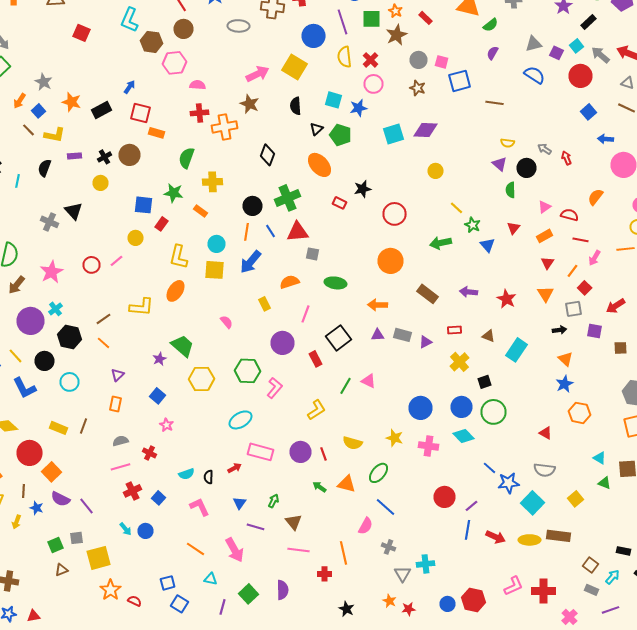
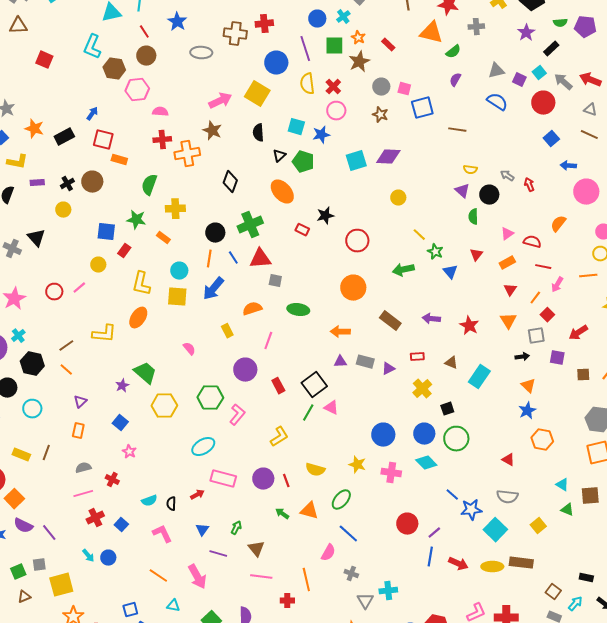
black square: (338, 338) -> (314, 385), moved

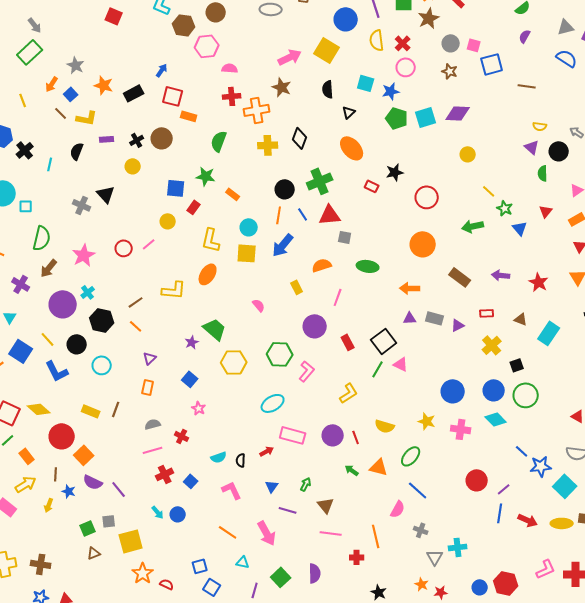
green pentagon: (303, 162) -> (397, 118), moved
yellow cross: (175, 209) -> (268, 145), moved

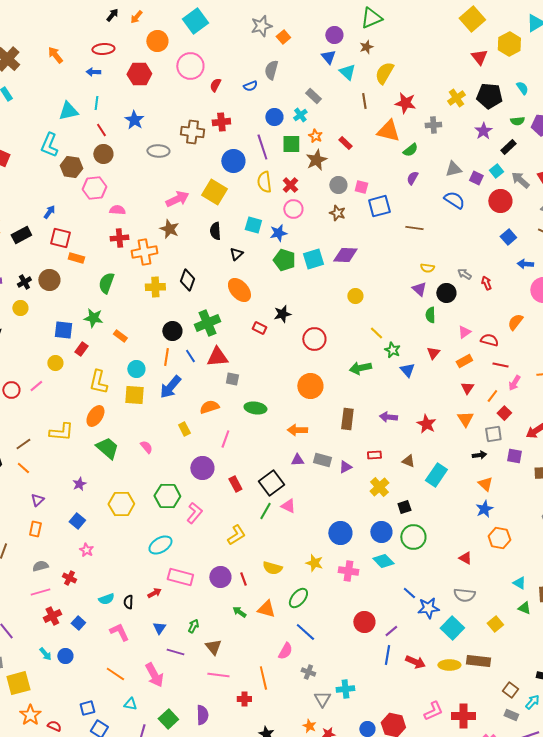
brown rectangle: (460, 277) -> (347, 419), turned 60
green trapezoid: (215, 329) -> (107, 448), moved

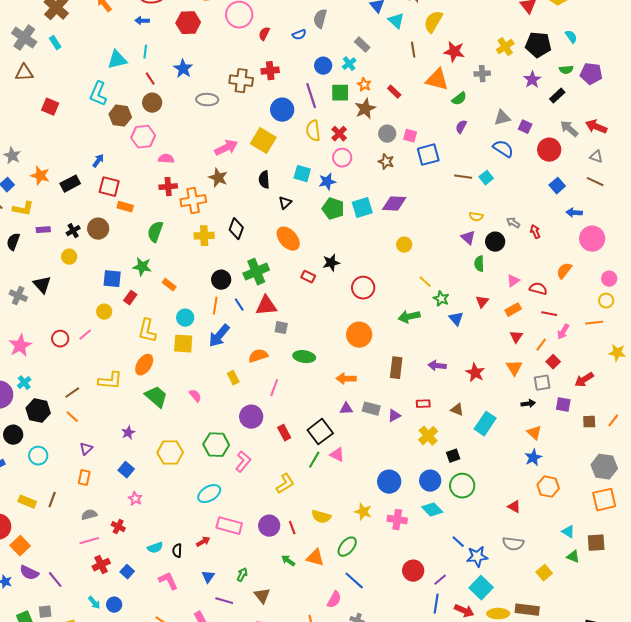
cyan square: (496, 171) -> (486, 178), moved
cyan square: (452, 628) -> (481, 588), moved

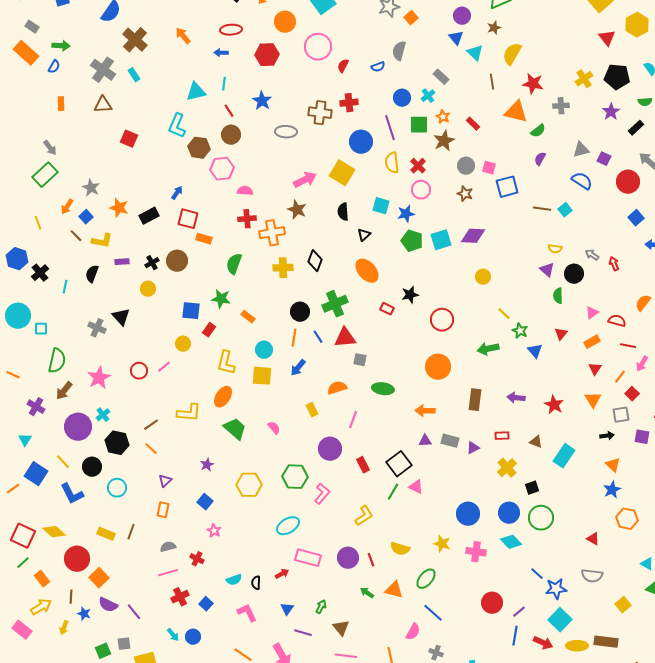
blue arrow: (219, 336) -> (298, 368), size x0.7

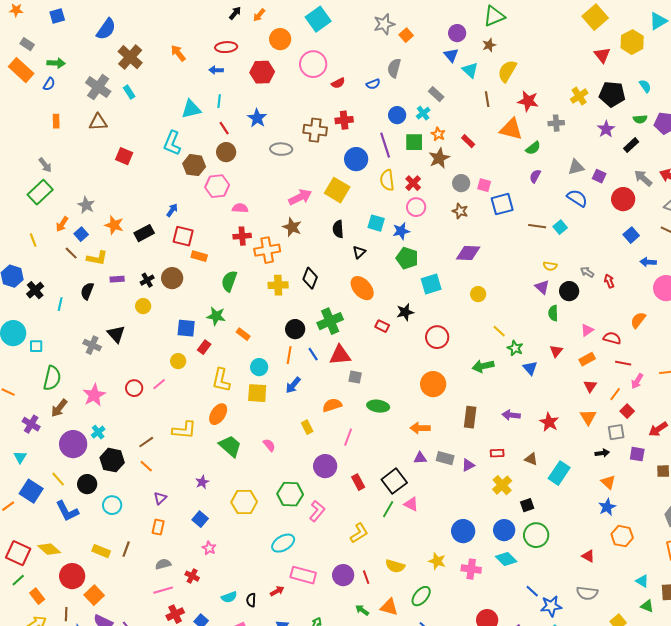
red semicircle: (343, 66) -> (338, 83), turned -144
cyan square: (441, 240) -> (431, 284), moved

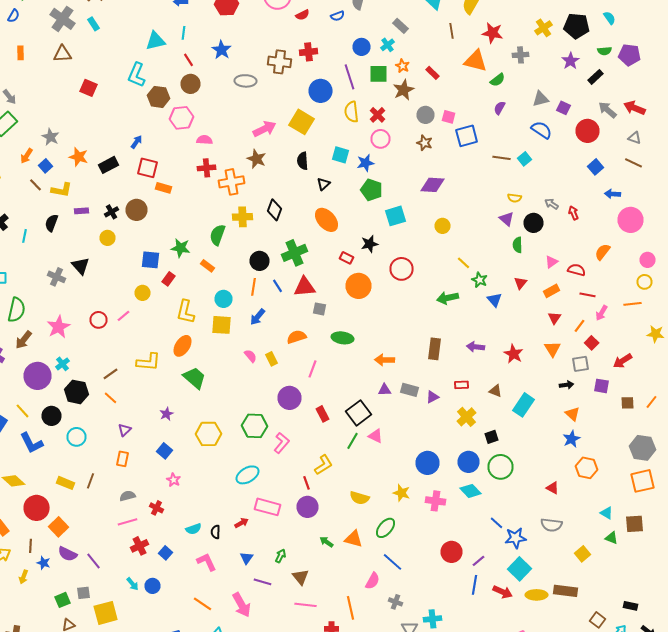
green semicircle: (229, 281) -> (218, 235), moved
orange circle: (433, 384) -> (358, 286), moved
pink semicircle: (269, 445) -> (250, 356), moved
red line: (366, 577) -> (306, 483), moved

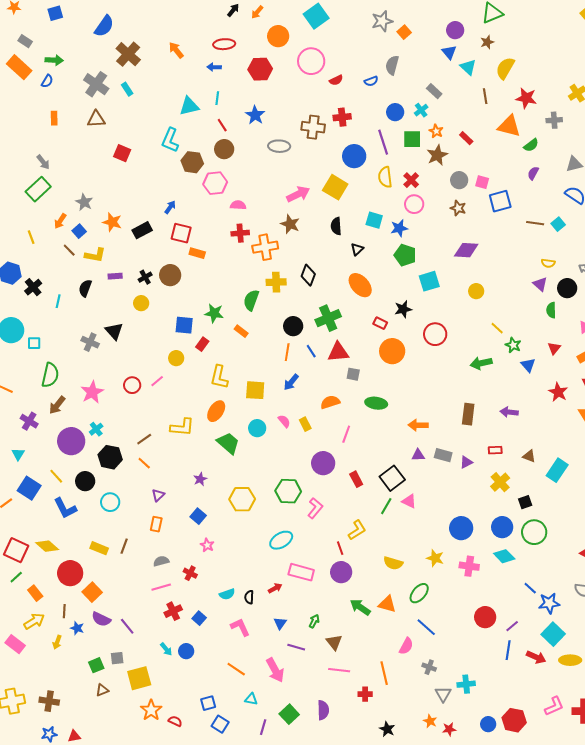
cyan circle: (224, 299) -> (257, 428), moved
red star: (514, 354) -> (558, 392), moved
green arrow: (326, 542) -> (360, 607), size x1.5

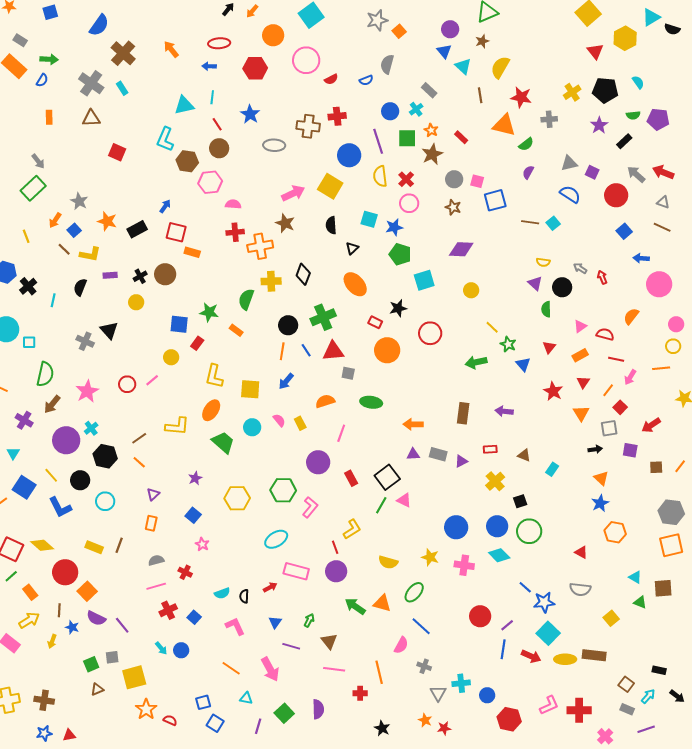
cyan rectangle: (557, 470) -> (552, 469), size x0.6
blue circle: (488, 724) -> (487, 695), moved

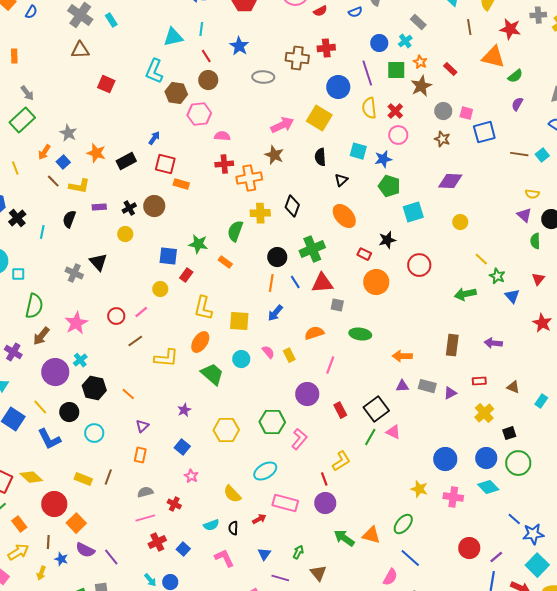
orange rectangle: (49, 117) -> (14, 56), moved
gray cross: (549, 119) -> (538, 15), moved
brown line: (139, 438) -> (135, 341), moved
yellow semicircle: (388, 562) -> (232, 494), moved, turned 30

